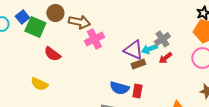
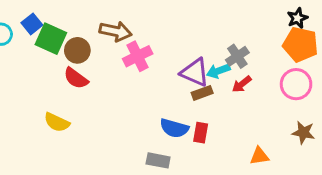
brown circle: (55, 13) -> (77, 50), moved

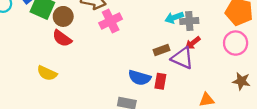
gray cross: (237, 56) -> (189, 21), turned 30
cyan arrow: (218, 71) -> (174, 18), moved
purple triangle: (195, 72) -> (182, 58), moved

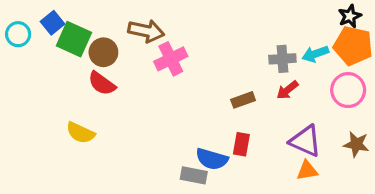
cyan arrow: (174, 18) -> (315, 54), moved
purple triangle: (182, 58) -> (305, 141), moved
blue semicircle: (140, 78) -> (212, 159), moved

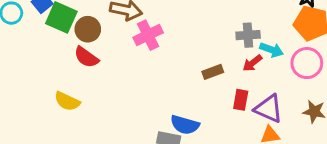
cyan arrow: (315, 54) -> (272, 50), moved, turned -140
red rectangle: (241, 144) -> (241, 100), moved

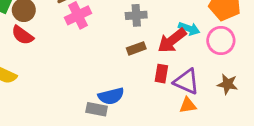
gray cross: (248, 35) -> (136, 15), moved
red arrow: (252, 63) -> (172, 40), size x1.6
blue semicircle: (185, 125) -> (111, 96), turned -30

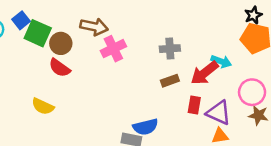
pink circle: (221, 40) -> (252, 92), moved

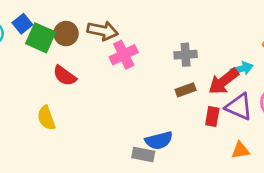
brown circle: (61, 43) -> (66, 34), moved
cyan arrow: (221, 61) -> (242, 69), turned -36
yellow semicircle: (43, 106) -> (46, 118), turned 45
purple triangle: (219, 113) -> (239, 107), moved

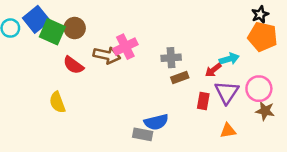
blue square: (22, 24) -> (36, 19), size x1.5
brown arrow: (103, 31) -> (107, 55), moved
gray cross: (186, 55) -> (171, 58), moved
red arrow: (224, 81) -> (213, 70), size x0.6
purple triangle: (239, 107) -> (227, 92), turned 40

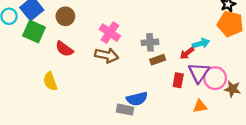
green square: (52, 32) -> (34, 31), moved
pink cross: (125, 47) -> (110, 33), turned -30
brown arrow: (107, 55) -> (107, 55), moved
pink circle: (259, 89) -> (215, 78), moved

